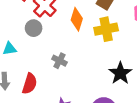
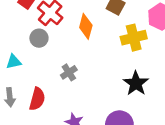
yellow cross: (106, 29) -> (134, 38), moved
gray cross: (59, 61) -> (69, 72), turned 32

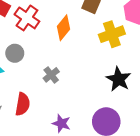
orange diamond: (86, 26) -> (63, 28), turned 30
gray circle: (39, 38) -> (15, 53), moved

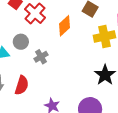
gray cross: (51, 75) -> (41, 57), moved

